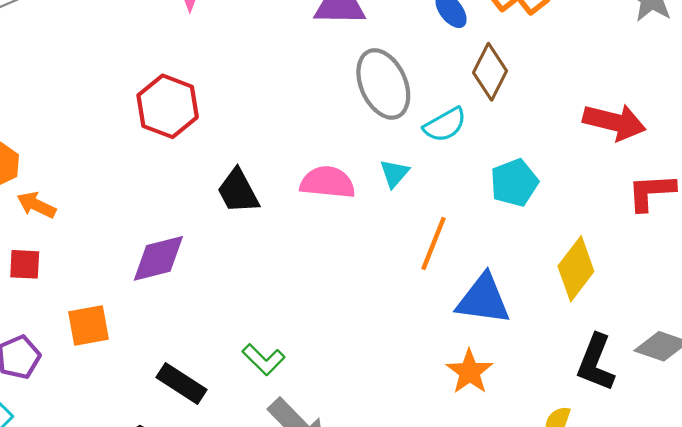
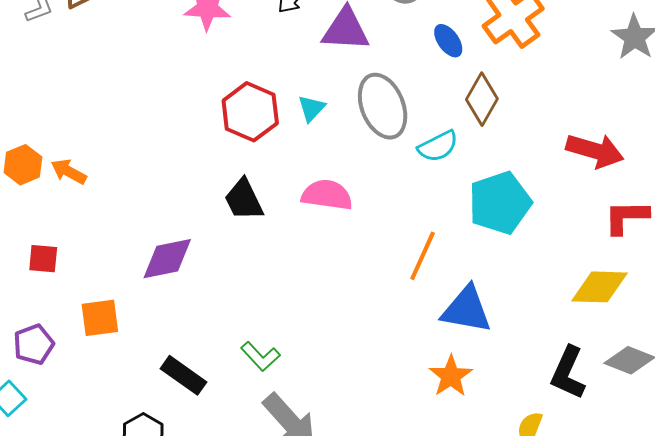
red hexagon: (168, 106) -> (250, 112), moved
cyan triangle: (394, 173) -> (311, 108), moved
cyan pentagon: (514, 183) -> (500, 203), size x1.4
orange arrow: (36, 205) -> (69, 172), moved
yellow diamond: (576, 269) -> (599, 287), moved, turned 52

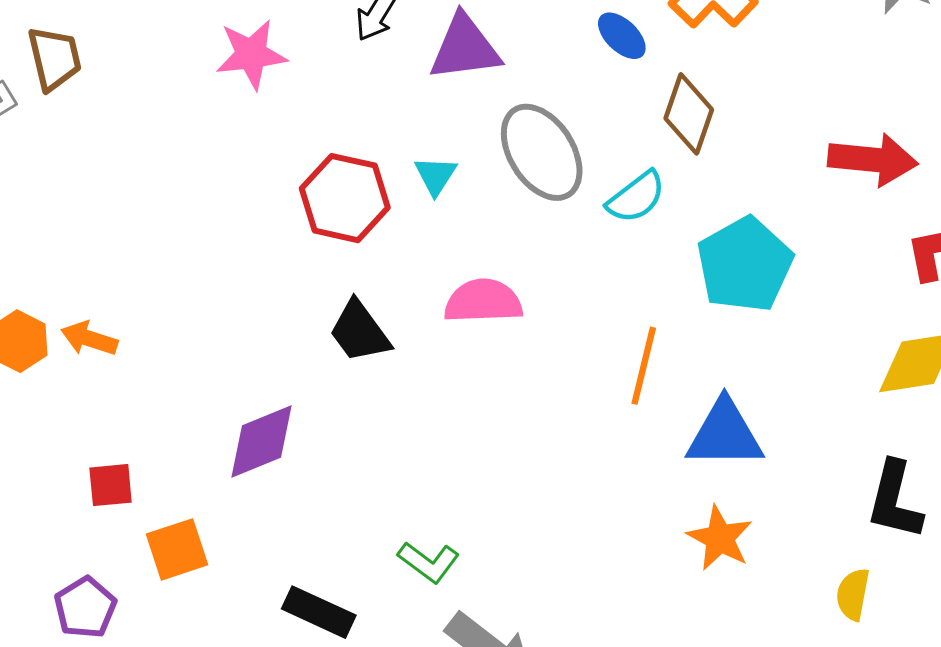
red square: (43, 259) -> (111, 485), moved

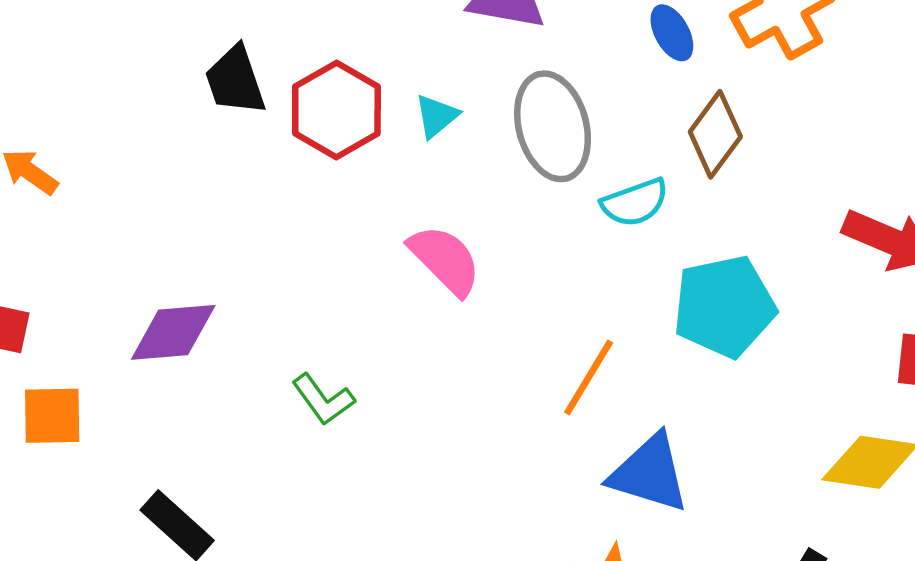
pink semicircle: (483, 301) -> (445, 260), turned 30
black trapezoid: (360, 332) -> (235, 80), moved
green L-shape: (429, 562) -> (323, 400), moved

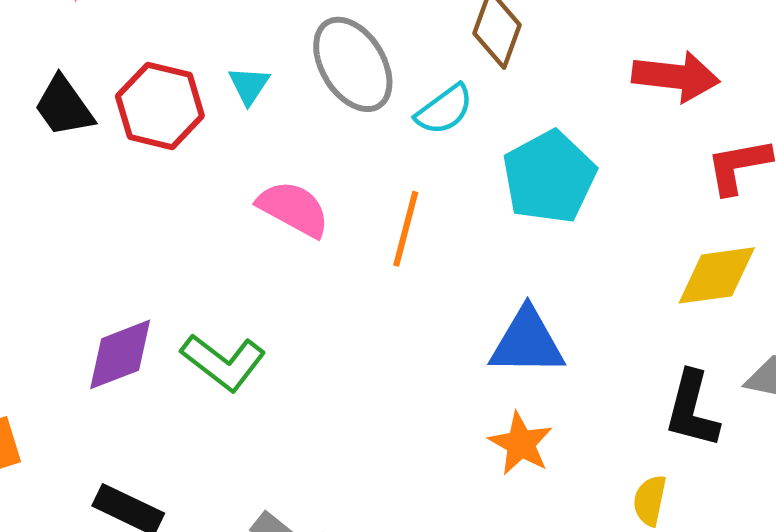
purple diamond: (173, 332) -> (120, 354), moved
orange line: (589, 377) -> (406, 229), moved
green L-shape: (323, 400) -> (223, 362), size x1.4

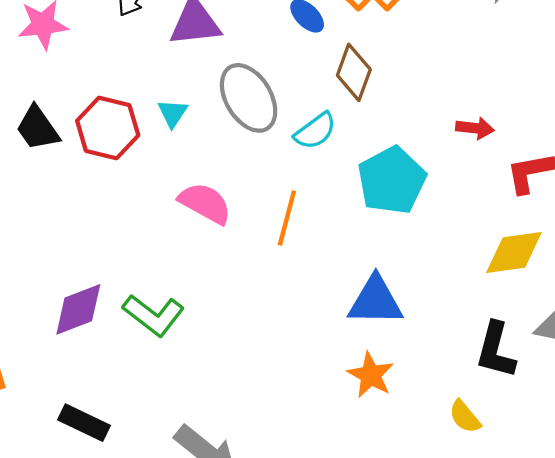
red arrow: (676, 77) -> (475, 128), moved, size x0.6
yellow semicircle: (650, 500) -> (465, 417), turned -51

